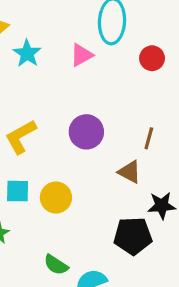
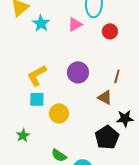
red circle: (152, 58) -> (110, 31), moved
cyan square: (18, 191) -> (37, 99), moved
black pentagon: (133, 236) -> (107, 137), turned -30

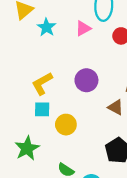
green star: (23, 135) -> (27, 148), size x1.6

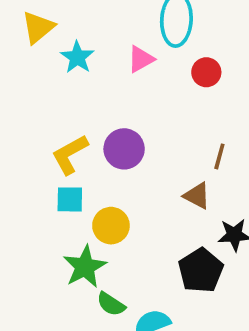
purple circle: (86, 80) -> (124, 149), moved
green star: (27, 148) -> (85, 267), moved

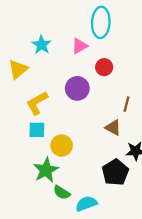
yellow triangle: (38, 27) -> (18, 69), moved
red circle: (206, 72) -> (104, 67), moved
purple circle: (124, 149) -> (77, 88), moved

